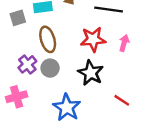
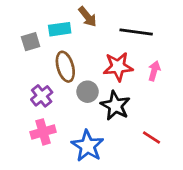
gray circle: (50, 68) -> (88, 92), moved
pink cross: (17, 97) -> (43, 132), moved

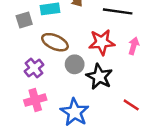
brown ellipse: (65, 67) -> (55, 42), turned -50

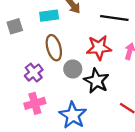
gray square: (24, 20) -> (15, 26), moved
brown ellipse: (55, 42) -> (54, 48), turned 50

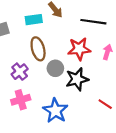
black star: (96, 81) -> (77, 79), turned 30

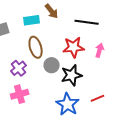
red line: (105, 104) -> (98, 98), turned -56
blue star: (55, 111) -> (68, 104), moved

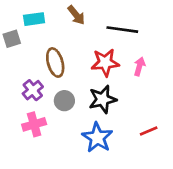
cyan rectangle: (32, 20) -> (34, 19), moved
gray circle: (52, 65) -> (64, 101), moved
red line: (98, 98) -> (149, 131), moved

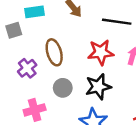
purple cross: (33, 90) -> (27, 68), moved

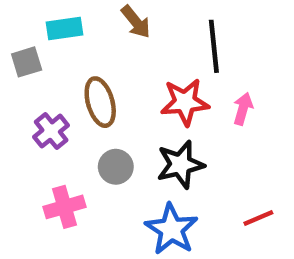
black line: (117, 22) -> (214, 46), turned 76

